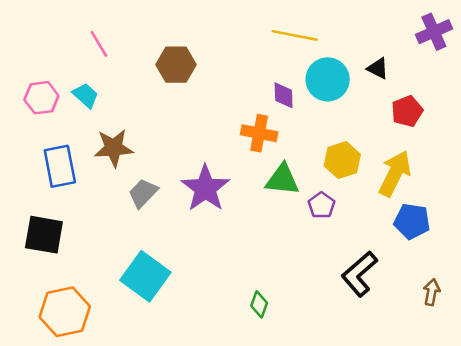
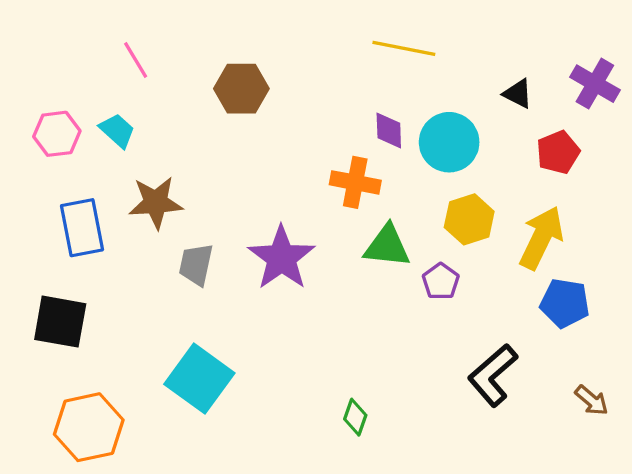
purple cross: (434, 32) -> (595, 84), moved, turned -36
cyan circle: (328, 79) -> (449, 142), moved
gray trapezoid: (143, 193) -> (196, 265), turned -32
brown arrow: (432, 292) -> (592, 400), turned 120

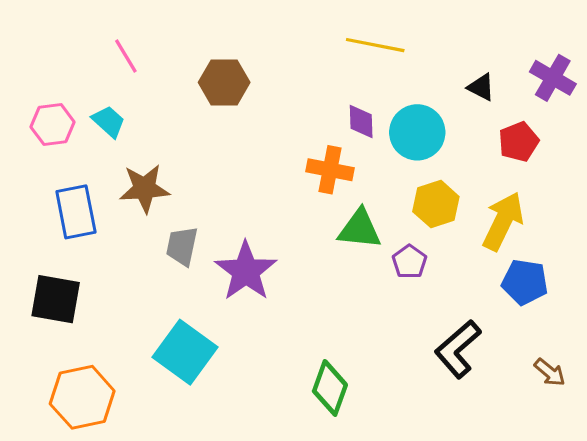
purple star: (281, 258) -> (246, 271), moved
green diamond: (355, 417) -> (330, 388), size x1.6

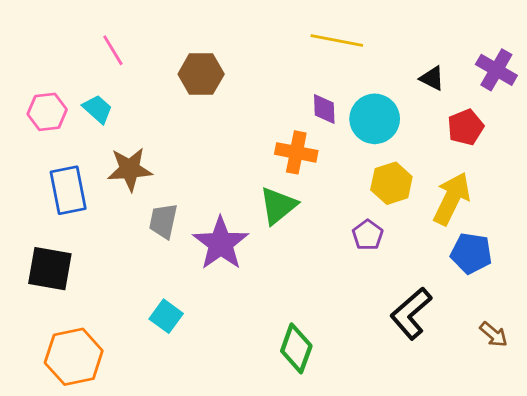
green triangle: (360, 229) -> (278, 206), moved, turned -45
cyan square: (185, 352) -> (166, 316), size x0.6

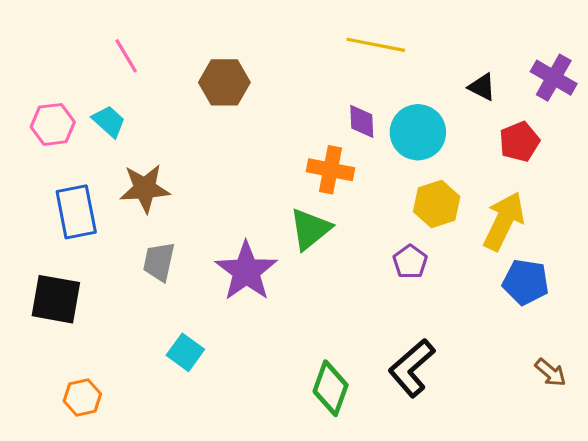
gray trapezoid: (163, 221) -> (159, 262), moved
black L-shape: (411, 313) -> (412, 368), moved
orange hexagon: (74, 357) -> (82, 398), size x0.6

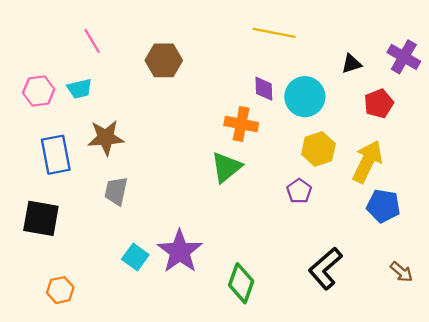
black triangle: (482, 87) -> (351, 64), turned -45
cyan trapezoid: (109, 121) -> (80, 89), turned 125
purple star: (246, 271) -> (180, 251), moved
black L-shape: (412, 368) -> (325, 268), moved

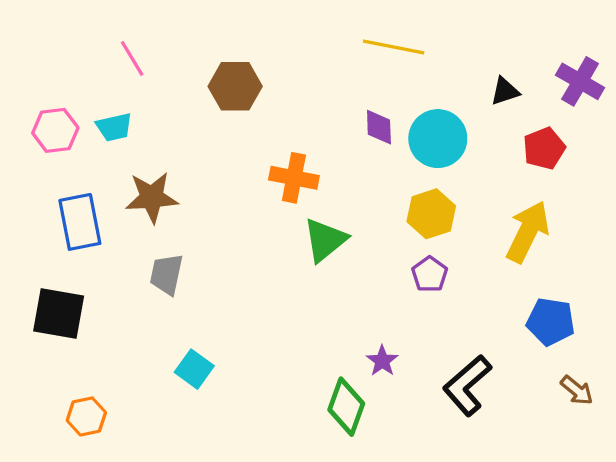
orange cross: (241, 124) -> (294, 178), moved
yellow hexagon: (318, 149) -> (431, 214), moved
blue pentagon: (383, 206) -> (551, 322), moved
purple star: (180, 251) -> (382, 361), moved, size x0.5

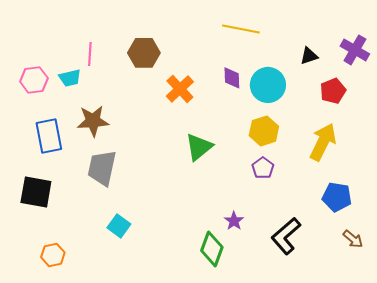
pink line: (132, 58) -> (90, 54), moved, turned 35
orange cross: (294, 178) -> (180, 89), moved, turned 36
gray trapezoid: (166, 274) -> (102, 168), size x1.4

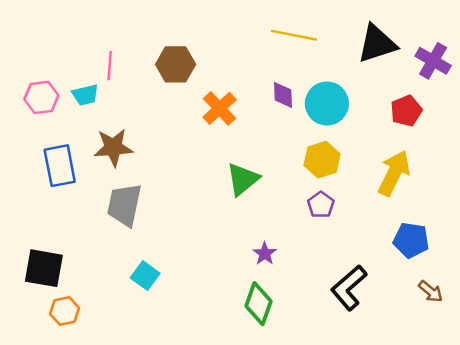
black triangle: (309, 56) -> (377, 44), moved, size x1.8
black square: (36, 192) -> (44, 268), moved
purple star: (234, 221) -> (265, 254), moved

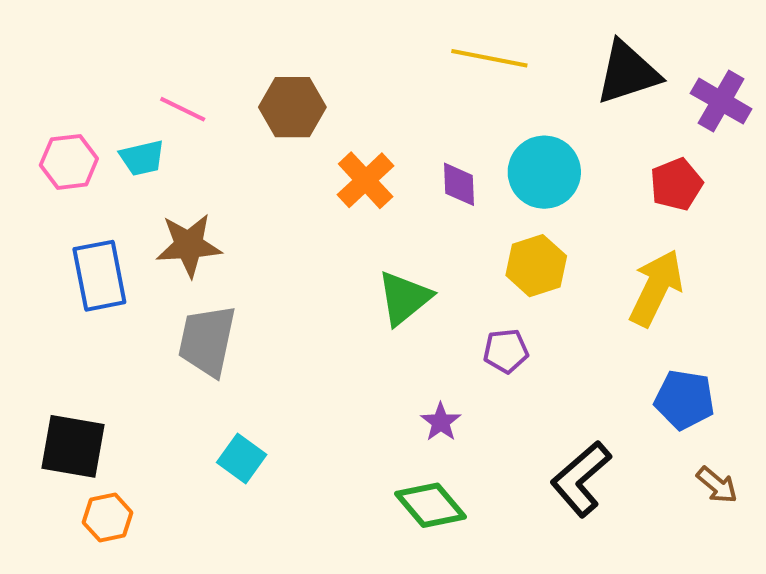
pink line: (110, 66) -> (183, 109), turned -68
purple diamond: (283, 95) -> (459, 184), moved
purple pentagon: (321, 205) -> (506, 351), moved, turned 30
green diamond: (259, 304) -> (431, 505), turned -60

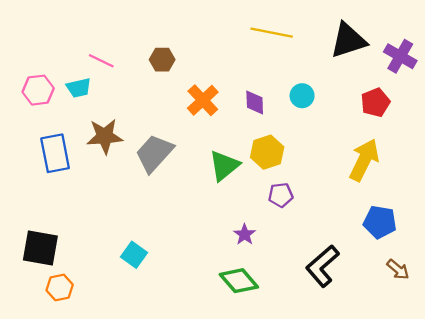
brown hexagon: (292, 107) -> (162, 60), size x0.7
cyan circle: (544, 172) -> (302, 96), size x0.6
yellow hexagon: (536, 266) -> (267, 152), moved
gray trapezoid: (207, 341) -> (154, 153), moved, turned 30

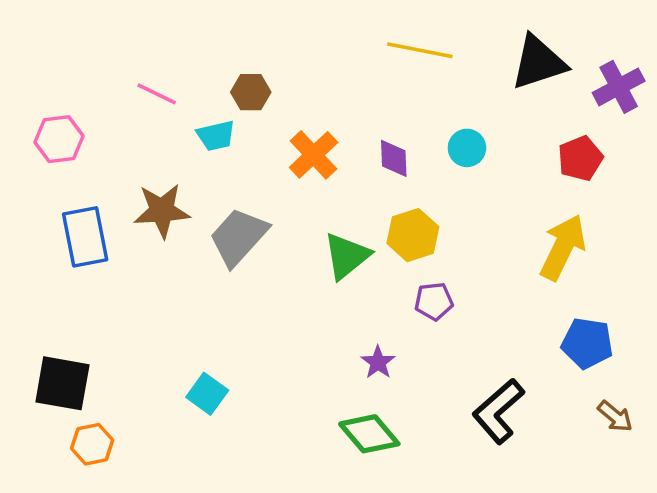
purple cross: (400, 56) -> (619, 87), turned 32
cyan trapezoid: (79, 88) -> (216, 136), moved

